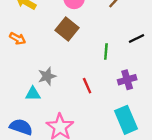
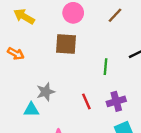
brown square: (67, 29) -> (66, 44), turned -35
purple cross: (127, 80) -> (116, 101), moved

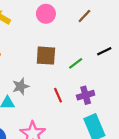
brown square: (66, 44) -> (46, 56), moved
green line: (105, 67) -> (76, 63), turned 48

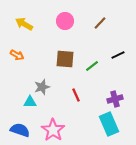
purple cross: (86, 95) -> (115, 99), moved

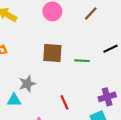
green line: (92, 66) -> (82, 61), turned 40
red line: (76, 95) -> (64, 102), moved

